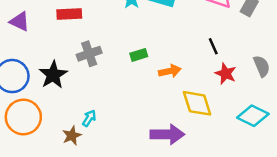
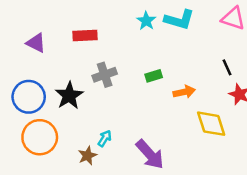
purple arrow: (167, 134) -> (150, 154), moved, turned 48

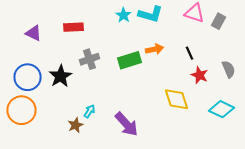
green rectangle: (154, 76) -> (130, 60), size x1.6
orange arrow: (184, 92) -> (154, 49), moved
orange circle: (40, 137) -> (22, 110), moved

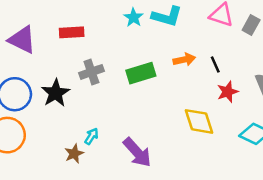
purple triangle: (34, 33) -> (22, 40), size x1.4
orange arrow: (154, 49) -> (184, 60), moved
red star: (200, 75) -> (228, 92), turned 30

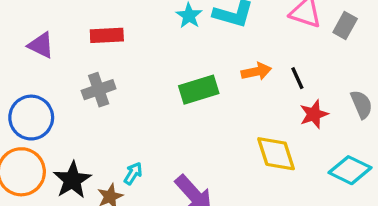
purple triangle: (22, 40) -> (41, 45), size x0.7
gray cross: (91, 72) -> (99, 90), moved
black star: (56, 93) -> (72, 180), moved

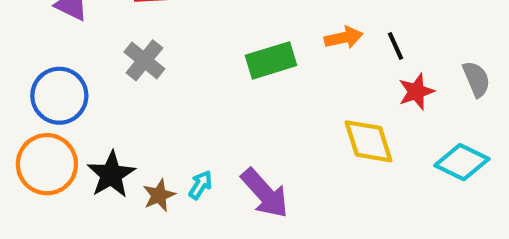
gray cross: (99, 90) -> (144, 60), turned -32
cyan arrow: (133, 173) -> (200, 185), moved

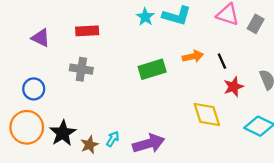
gray cross: (144, 60) -> (81, 69), turned -30
blue circle: (59, 96) -> (34, 89), size x0.7
purple arrow: (265, 193) -> (149, 144), turned -64

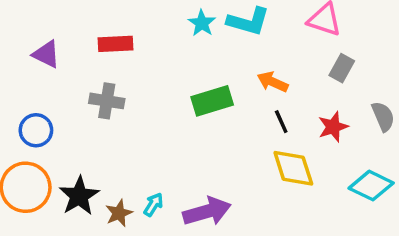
gray rectangle: (256, 24) -> (342, 68), moved
orange arrow: (193, 56) -> (273, 82), turned -144
black line: (222, 61) -> (281, 122), moved

